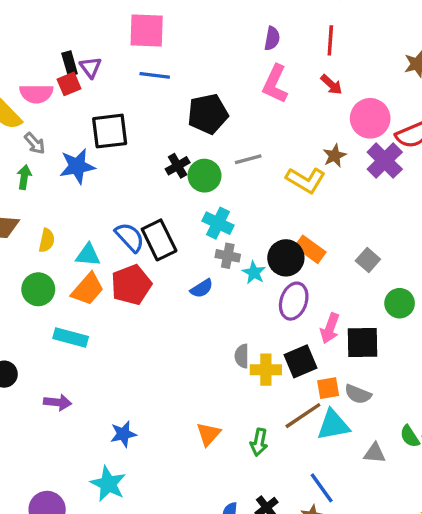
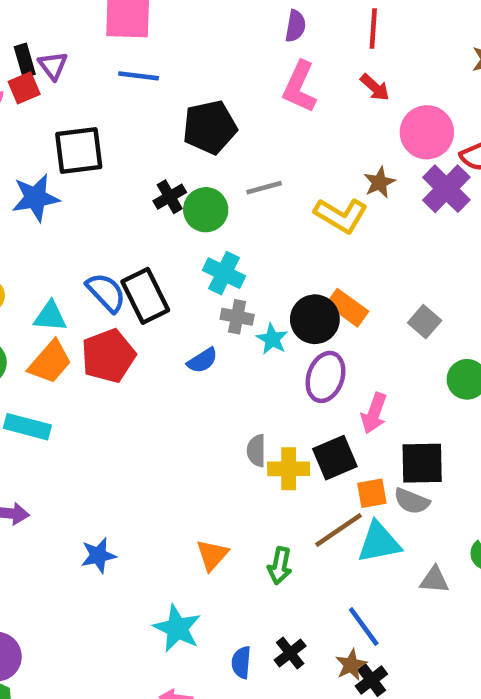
black square: (363, 342) -> (422, 463), moved
cyan star: (108, 484) -> (177, 628), moved

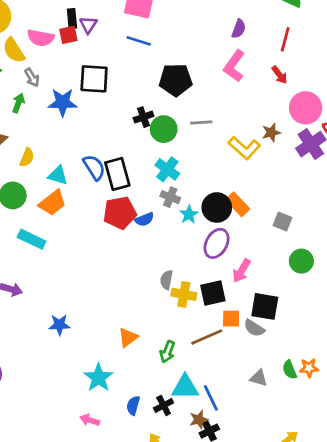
gray square: (425, 322) -> (282, 222), turned -30
red pentagon: (108, 356) -> (120, 213), moved
cyan triangle: (379, 542) -> (185, 387), moved

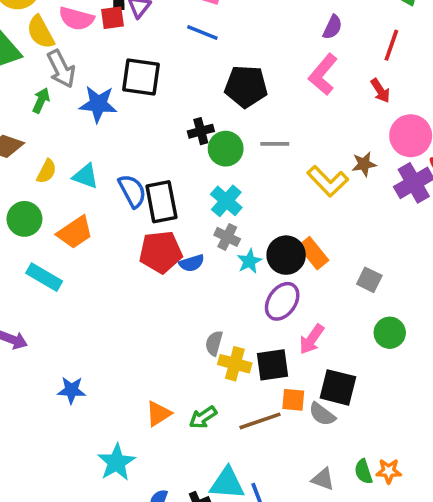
gray arrow: (32, 77) -> (61, 69), size x1.5
cyan triangle: (58, 175) -> (86, 176), moved
green arrow: (167, 352) -> (203, 417), moved, turned 30

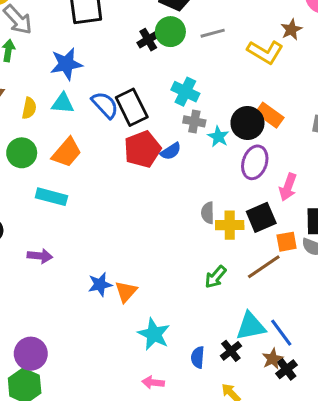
blue star: (98, 104) -> (66, 64), moved
green circle: (226, 149) -> (170, 32), moved
orange triangle: (158, 414) -> (126, 292), moved

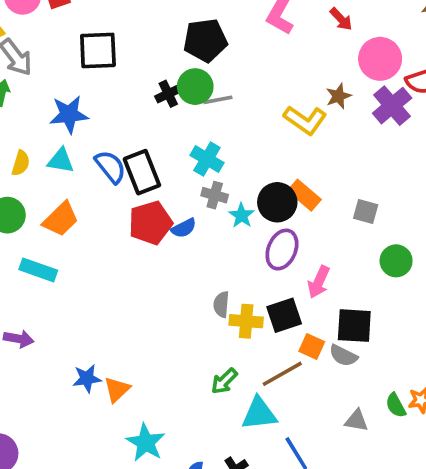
gray line: (213, 33) -> (218, 100), moved
orange square: (287, 242) -> (312, 346), turned 30
cyan triangle: (251, 326) -> (259, 414), moved

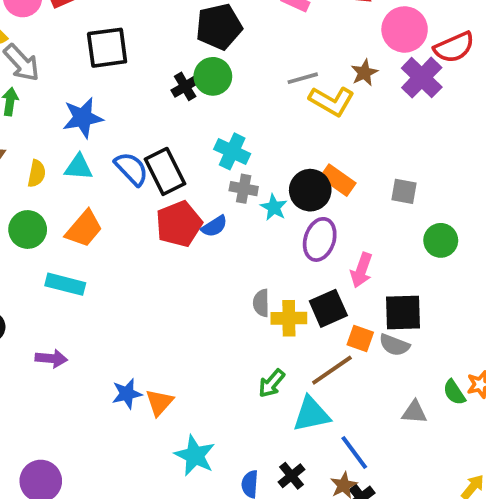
gray line: (218, 100) -> (303, 78), moved

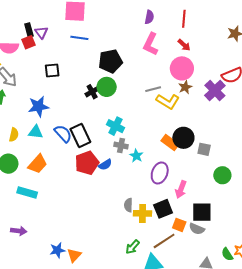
pink circle: (405, 29) -> (182, 68), moved
black square: (107, 48) -> (52, 70), size x0.7
black circle: (310, 190) -> (183, 138), moved

